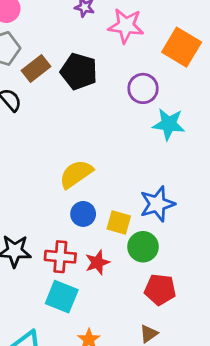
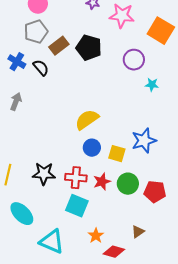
cyan star: (169, 124) -> (152, 85), size x0.6
green circle: (143, 247) -> (128, 184), moved
red pentagon: (160, 290) -> (155, 192), moved

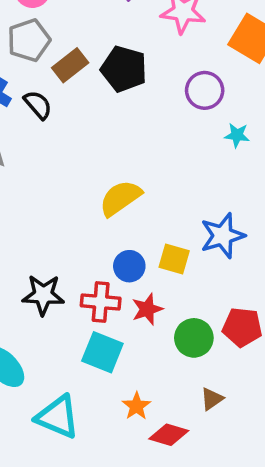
blue circle: (92, 148) -> (129, 266), moved
green circle: (128, 184) -> (194, 338), moved

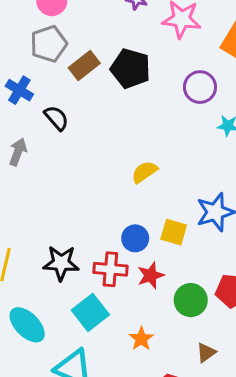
black semicircle: (38, 105) -> (56, 118), moved
yellow semicircle: (120, 198) -> (144, 172), moved, size x0.7
cyan square: (102, 352) -> (90, 312), moved, turned 30
orange star: (136, 406) -> (141, 339), moved

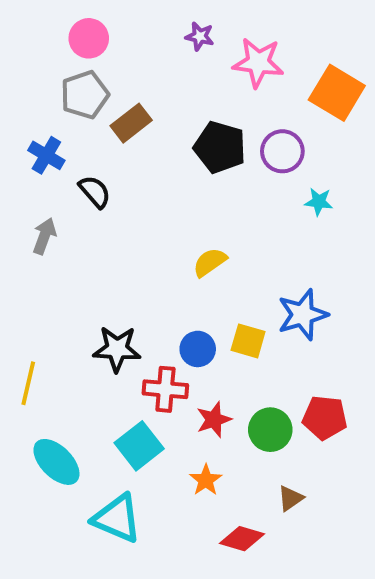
black pentagon: (131, 69) -> (220, 147), moved
black star: (61, 263) -> (117, 349), moved
red star: (151, 275) -> (214, 420), moved

